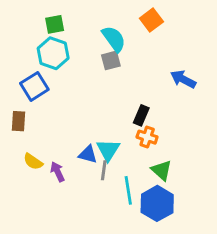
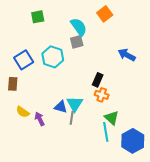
cyan hexagon: (53, 53) -> (53, 57), moved
cyan line: (128, 190) -> (106, 132), moved
blue hexagon: (157, 203) -> (133, 141), moved

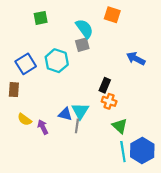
orange square: (105, 14) -> (112, 15), turned -35
cyan line: (106, 132) -> (123, 152), moved

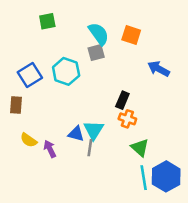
orange square: (112, 15) -> (131, 35), moved

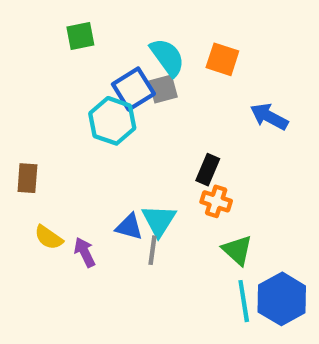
blue square: (30, 75) -> (133, 89), moved

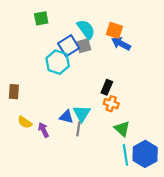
blue arrow: (269, 117) -> (121, 44), moved

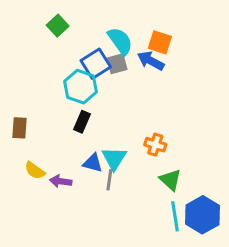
green square: (41, 18) -> (58, 26), turned -32
blue arrow: (121, 44) -> (151, 61), moved
black rectangle: (107, 87) -> (82, 122), moved
purple arrow: (43, 130) -> (61, 181), turned -56

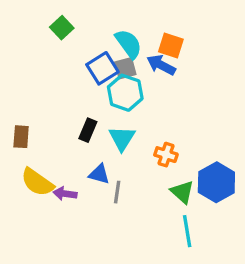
cyan hexagon: (80, 87) -> (125, 93), moved
cyan triangle: (114, 158) -> (122, 138), moved
yellow semicircle: (35, 171) -> (37, 182), size x1.5
blue hexagon: (203, 215) -> (216, 182), moved

